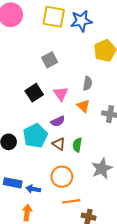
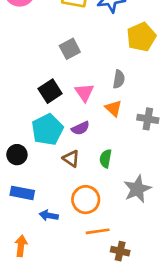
cyan pentagon: (35, 136) -> (47, 129), moved
brown triangle: (59, 144) -> (71, 159), moved
blue rectangle: (13, 183) -> (22, 193), moved
orange arrow: (27, 213) -> (21, 246), moved

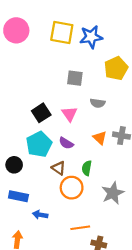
gray square: (70, 49) -> (75, 78), moved, turned 35
gray semicircle: (119, 79) -> (98, 103), turned 88
orange triangle: (113, 108) -> (100, 138), moved
purple semicircle: (80, 128) -> (66, 143), turned 56
orange circle: (86, 200) -> (72, 188), moved

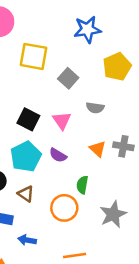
yellow square: (62, 33) -> (33, 56), moved
gray square: (75, 78) -> (68, 78), turned 35
black square: (41, 113) -> (28, 119), turned -30
brown triangle: (59, 168) -> (26, 194), moved

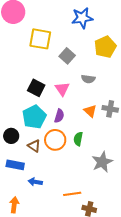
purple semicircle: (58, 155) -> (59, 116), turned -104
orange circle: (64, 208) -> (55, 140), moved

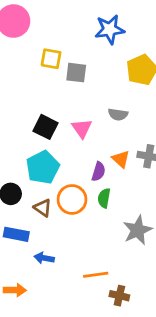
yellow square: (40, 39) -> (51, 59), size x0.7
gray square: (67, 56) -> (76, 73), moved, turned -35
purple semicircle: (59, 116) -> (98, 172), moved
orange arrow: (14, 205) -> (15, 290), turned 84

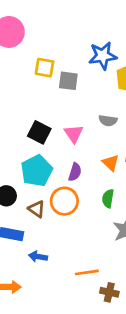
blue star: (110, 29) -> (103, 56), moved
purple semicircle: (98, 172) -> (75, 172), moved
green semicircle: (104, 198) -> (108, 198), moved

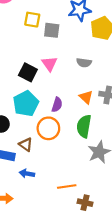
pink triangle: (74, 134) -> (49, 64), moved
green semicircle: (108, 198) -> (84, 126), size x1.5
brown triangle: (37, 209) -> (26, 145), moved

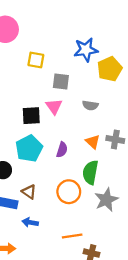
gray square: (52, 30) -> (61, 82), moved
black square: (28, 72) -> (31, 116), turned -30
orange circle: (48, 128) -> (69, 192), moved

